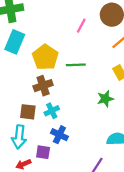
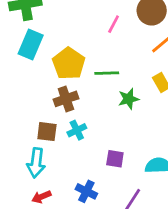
green star: (105, 99) -> (129, 99), moved
blue cross: (59, 135) -> (86, 191), moved
purple square: (43, 152) -> (115, 159), moved

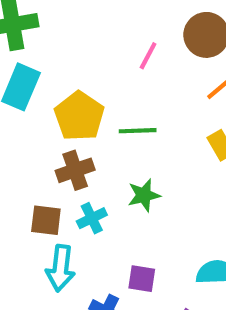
green star: (129, 99) -> (144, 195), moved
purple square: (115, 159) -> (142, 279), moved
cyan arrow: (36, 163) -> (61, 268), moved

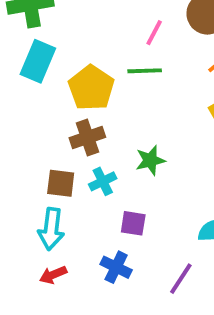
green line: (138, 131) -> (145, 71), moved
cyan arrow: (61, 268) -> (51, 229), moved
purple square: (142, 279) -> (133, 223), moved

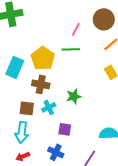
cyan rectangle: (38, 61) -> (15, 67), moved
brown cross: (87, 137) -> (41, 84), turned 30

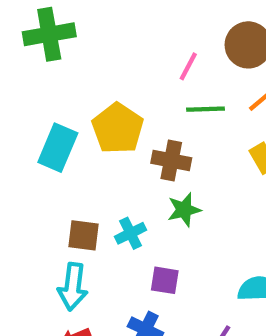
green line: (71, 49) -> (205, 109), moved
brown cross: (41, 84) -> (171, 160), moved

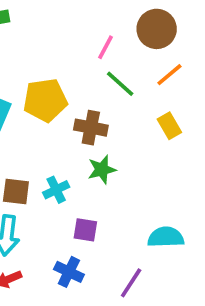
green line: (205, 109) -> (120, 84), turned 44
yellow pentagon: (118, 128) -> (45, 100), turned 30

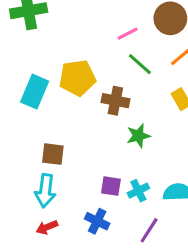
pink line: (105, 47) -> (128, 34), turned 35
green star: (102, 170) -> (138, 136), moved
cyan cross: (56, 190) -> (138, 191), moved

